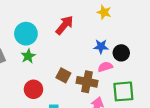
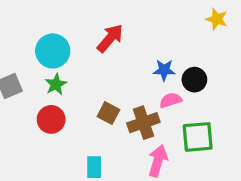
yellow star: (104, 12) -> (217, 19), moved
brown cross: (87, 82) -> (143, 123), turned -30
red circle: (33, 89) -> (51, 119), moved

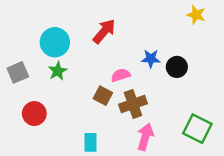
pink semicircle: (171, 100) -> (121, 75), moved
red circle: (51, 119) -> (34, 114), moved
green square: (198, 137) -> (197, 129), moved, turned 32

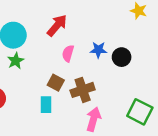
pink semicircle: (121, 75) -> (68, 53), moved, turned -56
cyan rectangle: (90, 142) -> (46, 105), moved

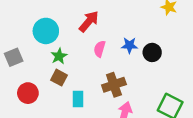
green star: (16, 61) -> (59, 56), moved
brown square: (56, 83) -> (59, 78), moved

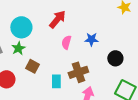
black circle: (152, 52) -> (115, 58), moved
green star: (59, 56) -> (18, 48), moved
cyan rectangle: (78, 99) -> (56, 81), moved

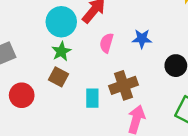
cyan circle: (21, 27) -> (61, 22), moved
green star: (18, 48) -> (61, 51), moved

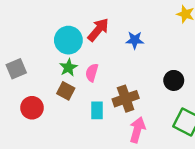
blue star: (142, 39) -> (135, 40), moved
pink semicircle: (107, 43) -> (92, 73), moved

